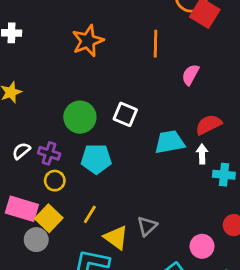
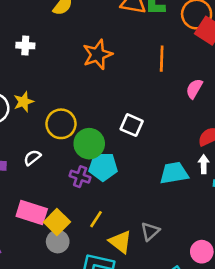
green circle: (80, 117) -> (89, 144), moved
cyan trapezoid: (170, 142) -> (174, 173), moved
purple cross: (49, 153) -> (80, 177), moved
yellow circle: (55, 181) -> (61, 124), moved, size x1.5
gray circle: (36, 240) -> (58, 242), moved

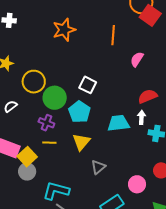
cyan pentagon: (103, 167) -> (80, 112), moved, turned 30
yellow line: (96, 219) -> (49, 143), moved, turned 56
yellow triangle: (120, 242) -> (81, 142), moved, turned 30

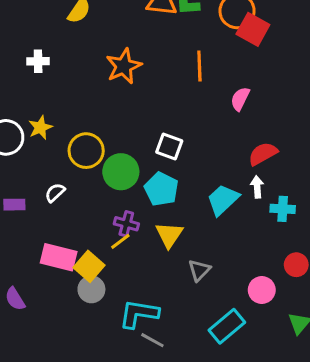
purple cross: (46, 123) -> (126, 224), moved
cyan trapezoid: (118, 123) -> (223, 200), turned -30
yellow line: (49, 143) -> (120, 241), turned -32

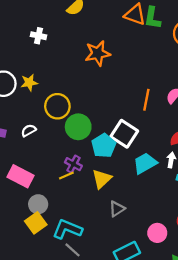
orange line: (199, 66) -> (146, 100), moved
white square: (169, 147) -> (124, 134), moved, size x1.4
yellow square: (89, 266) -> (36, 223), moved

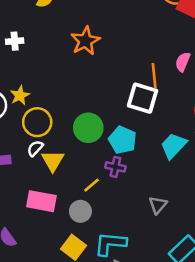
yellow circle: (57, 106) -> (37, 122), moved
white square: (124, 134) -> (142, 98), moved
purple cross: (73, 164) -> (115, 167), moved
yellow triangle: (102, 179) -> (53, 161), moved
gray circle: (38, 204) -> (80, 211), moved

